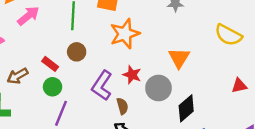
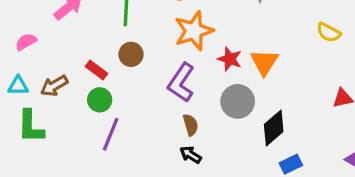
yellow semicircle: (228, 35) -> (329, 32), size x0.7
red star: (132, 75) -> (230, 59), moved
purple L-shape: (102, 86) -> (181, 83), moved

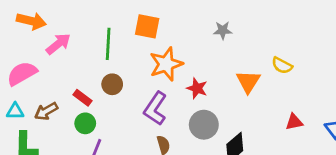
pink semicircle: (26, 42) -> (22, 73), size x1.6
orange triangle: (264, 62) -> (248, 82), moved

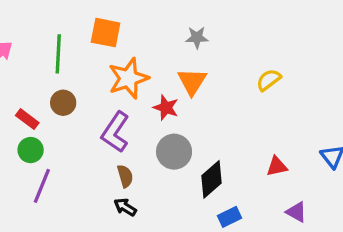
yellow semicircle: (282, 65) -> (269, 80), turned 115
orange triangle: (248, 82) -> (192, 82), moved
red triangle: (294, 122) -> (277, 166), moved

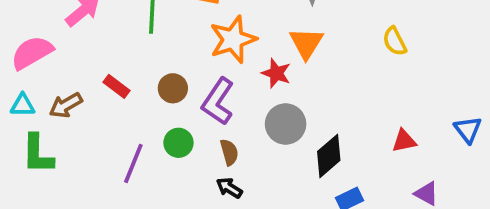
yellow semicircle: (269, 80) -> (395, 41), turned -80
brown circle: (63, 103) -> (173, 88), moved
green circle: (31, 150) -> (178, 143), moved

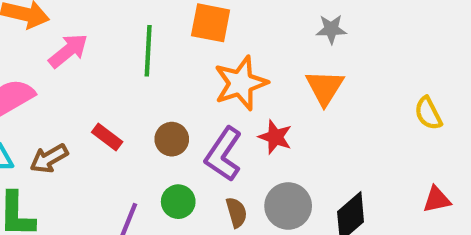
yellow semicircle: (395, 41) -> (428, 113), moved
red star: (276, 73) -> (275, 137), moved
gray circle: (286, 124) -> (288, 206), moved

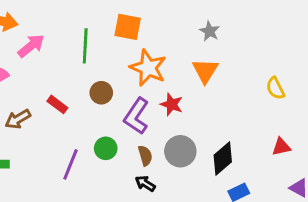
gray star: (331, 29) -> (210, 31), turned 30
orange star: (241, 83) -> (148, 68), turned -30
brown circle: (172, 139) -> (101, 93), moved

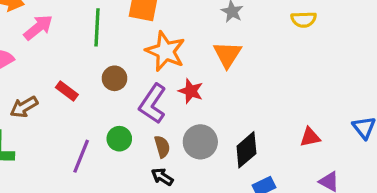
yellow semicircle: (275, 88) -> (304, 20), moved, turned -65

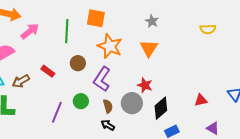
yellow semicircle: (304, 20) -> (208, 29), moved
red star: (191, 91) -> (145, 85), moved

